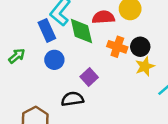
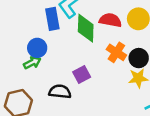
green arrow: (17, 56) -> (32, 63), moved
blue circle: (54, 60) -> (37, 48), moved

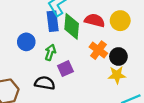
blue rectangle: (52, 19) -> (53, 21), moved
green arrow: (32, 63) -> (50, 52), moved, turned -49

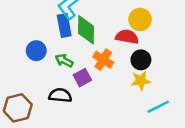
red semicircle: (95, 20) -> (127, 37), moved
orange cross: (98, 50) -> (103, 60), moved
green arrow: (50, 52) -> (64, 61), turned -77

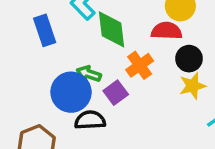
blue rectangle: (64, 25) -> (45, 30), moved
blue circle: (36, 51) -> (71, 92), moved, size x1.5
orange cross: (103, 60) -> (140, 65), turned 30

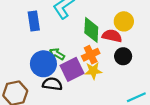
green diamond: (111, 29) -> (91, 30), moved
yellow star: (193, 86) -> (93, 71), moved
purple square: (116, 93) -> (72, 69), size x1.5

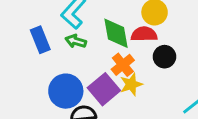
green arrow: (57, 54) -> (76, 41), moved

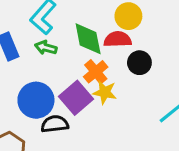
yellow star: (131, 84) -> (105, 92), turned 30

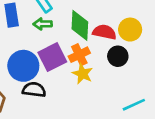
yellow circle: (128, 16) -> (130, 30), moved
green arrow: (46, 48) -> (43, 24), turned -30
purple square: (76, 98) -> (52, 57), moved

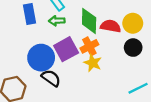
black circle: (118, 56) -> (133, 48), moved
black semicircle: (34, 90) -> (51, 78), turned 30

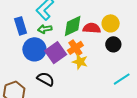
green diamond: (89, 21) -> (73, 26), turned 70
blue circle: (41, 58) -> (34, 49), moved

